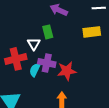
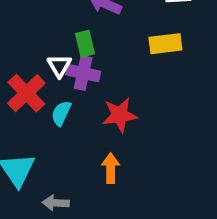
red cross: (16, 59) -> (26, 93), turned -30
purple cross: (47, 63) -> (83, 73), moved

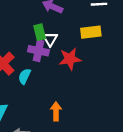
white triangle: (59, 66) -> (50, 39), moved
red star: (120, 115) -> (70, 59), moved

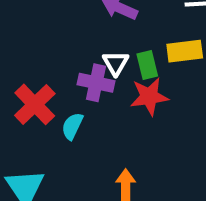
green rectangle: (40, 32) -> (147, 65), moved

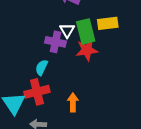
green rectangle: (147, 65) -> (86, 31), size x1.5
red cross: (35, 104) -> (37, 92), moved, turned 30

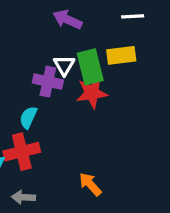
orange arrow: (73, 102) -> (90, 184), moved, turned -42

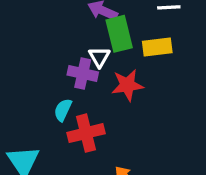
green rectangle: (90, 67) -> (119, 34), moved
red cross: (22, 152) -> (86, 133), moved

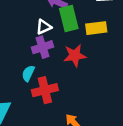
white triangle: (99, 57) -> (44, 27), moved, turned 35
purple cross: (83, 73) -> (43, 47), turned -30

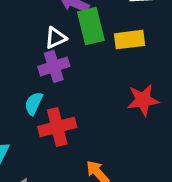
red star: (75, 55) -> (143, 100), moved

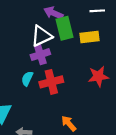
white triangle: (56, 38) -> (41, 36), size x1.5
red cross: (57, 127) -> (51, 82), moved

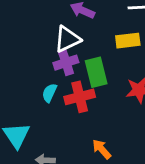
green rectangle: (64, 28) -> (96, 72), moved

